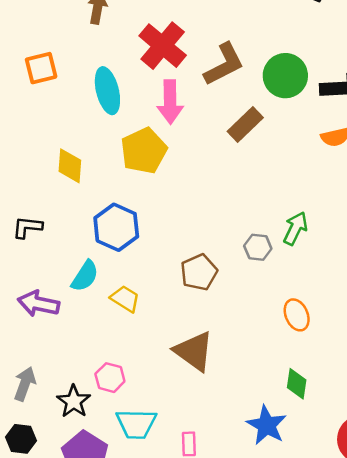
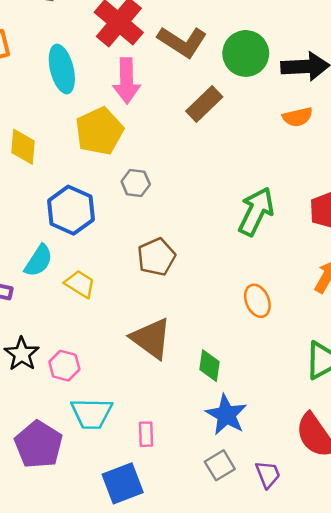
brown L-shape: (224, 64) -> (182, 42), turned 60
green arrow: (295, 228) -> (256, 211), size x1.4
gray hexagon: (258, 247) -> (136, 183), moved
green diamond: (297, 384) -> (209, 366), moved
black star: (74, 401) -> (22, 354), moved

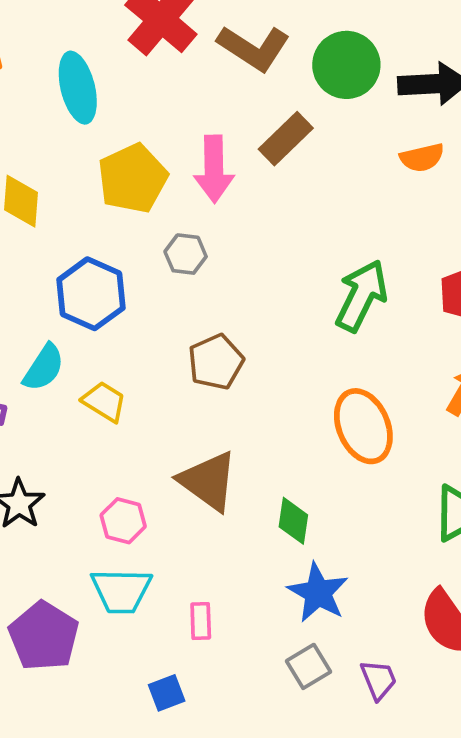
pink arrow: (127, 81) -> (214, 169), moved
orange ellipse: (257, 301) -> (363, 426), size x1.5
pink hexagon: (64, 366) -> (123, 521), moved
blue square: (123, 483) -> (167, 693), size x0.6

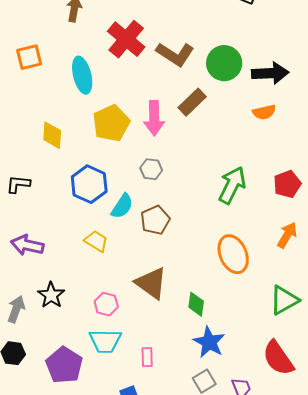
gray hexagon: (186, 254) -> (151, 169), moved
cyan semicircle: (44, 368) -> (122, 206), moved

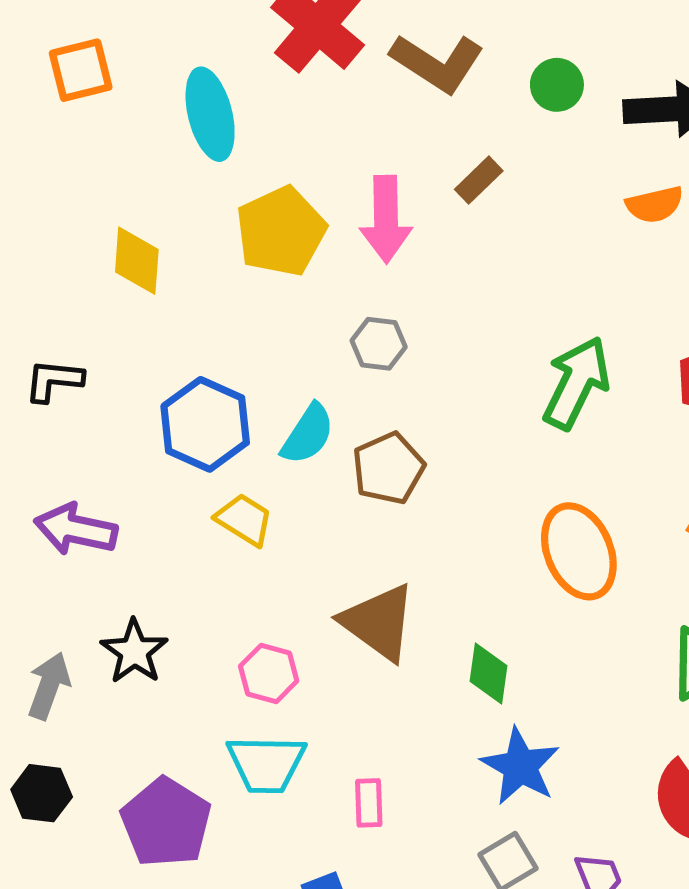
green circle: (224, 63) -> (557, 85), size x0.6
brown rectangle: (192, 102) -> (479, 180), size x0.7
blue hexagon: (89, 184) -> (205, 424), moved

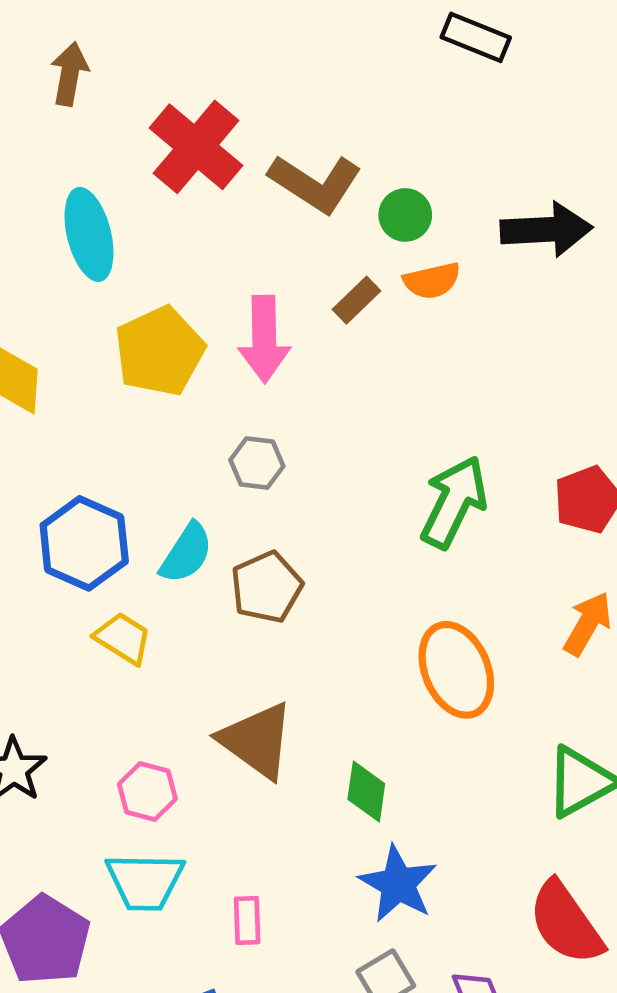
green circle: (557, 85) -> (405, 215), moved
orange semicircle: (655, 205) -> (432, 281), moved

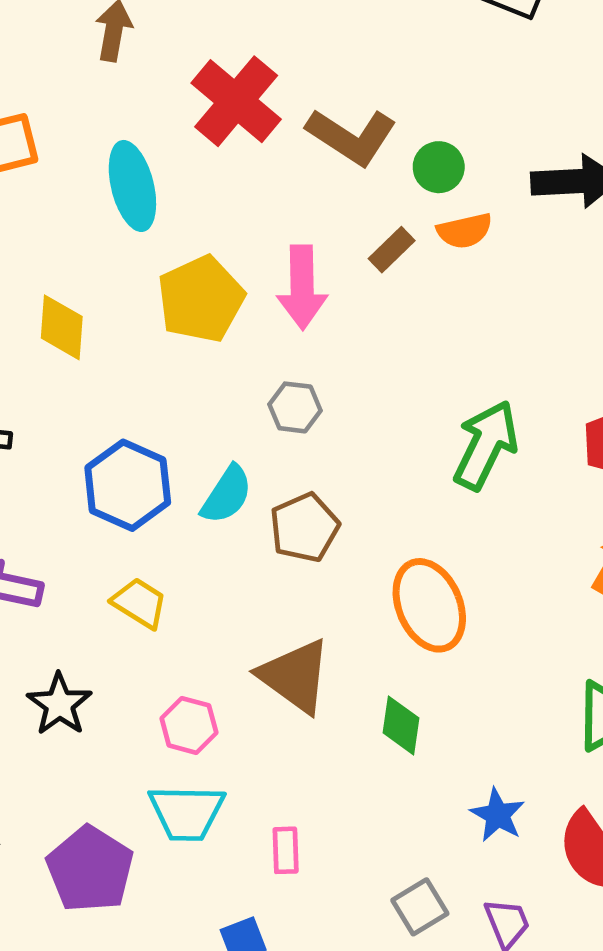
yellow trapezoid: (123, 638) -> (140, 603), moved
orange ellipse: (456, 670) -> (429, 605), moved
blue star: (398, 884) -> (498, 815), moved, size x0.7

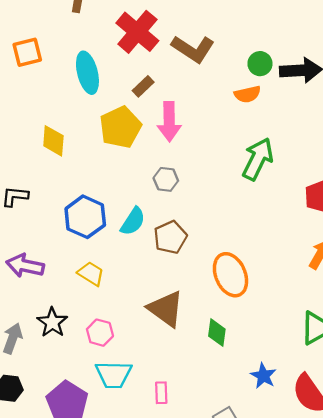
green circle: (439, 167) -> (260, 64), moved
brown rectangle: (392, 250) -> (143, 86), moved
green arrow: (486, 445) -> (258, 159), moved
pink hexagon: (189, 725) -> (100, 333), moved

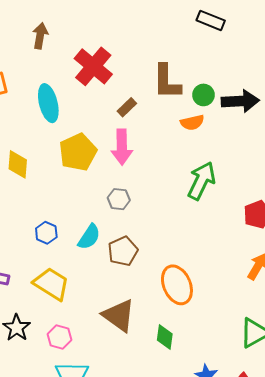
brown L-shape: (193, 49) -> (167, 82), moved, turned 57
brown rectangle: (143, 86) -> (127, 107), moved
blue hexagon: (85, 217) -> (46, 233), size x0.6
yellow trapezoid: (91, 274) -> (51, 284), size x1.5

